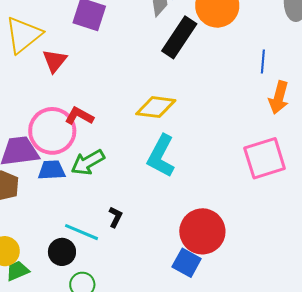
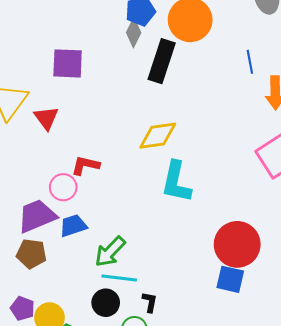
pink circle: (52, 131) -> (63, 187), size x0.6
green arrow: (88, 162) -> (110, 252), moved
black L-shape: (116, 217) -> (150, 302), moved

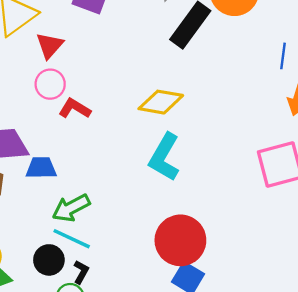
pink circle: (63, 187) -> (50, 84), moved
red circle: (237, 244) -> (180, 240), moved
black L-shape: (150, 302) -> (81, 272), moved

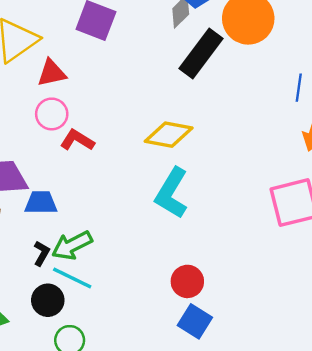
red triangle: (50, 45) -> (52, 73), turned 36
red circle: (180, 240) -> (187, 281), size x0.6
black L-shape: (81, 272) -> (42, 253), moved

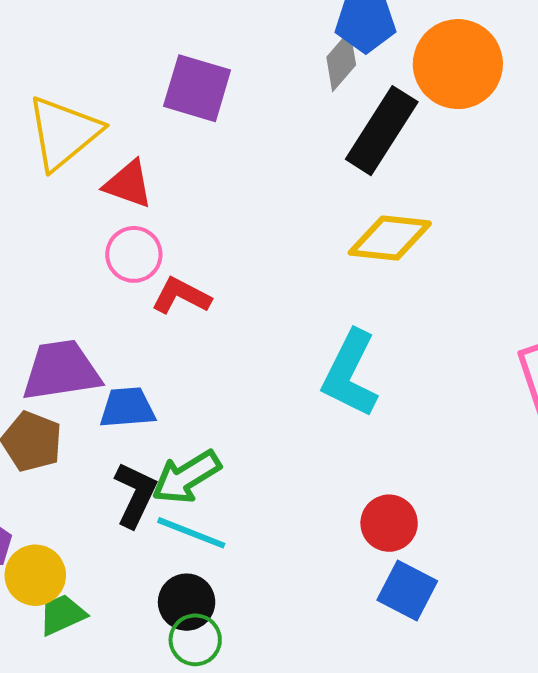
red triangle: (52, 73) -> (128, 184), turned 36
yellow diamond: (169, 135) -> (390, 238), moved
black L-shape: (42, 253) -> (135, 495), size x1.5
black circle: (48, 300) -> (187, 602), moved

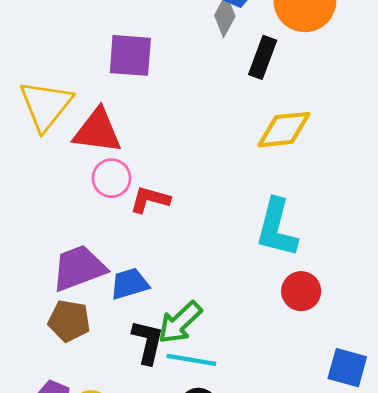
black rectangle: (382, 131) -> (263, 57), size x0.7
red triangle: (128, 184) -> (97, 131), size x1.4
red circle: (389, 523) -> (301, 291), moved

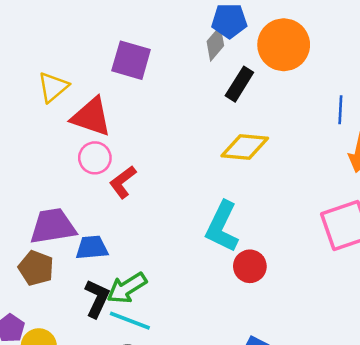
yellow triangle: (46, 105) -> (53, 87), size x0.7
red L-shape: (150, 200) -> (123, 182), turned -64
red circle: (301, 291) -> (250, 266), moved

